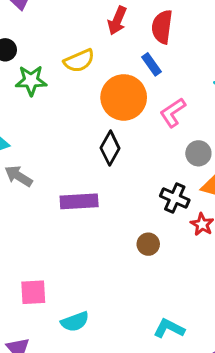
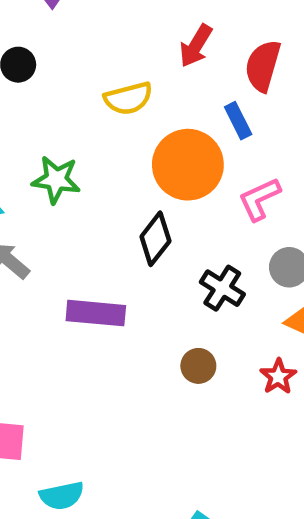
green star: (31, 81) -> (56, 180), moved
black cross: (175, 198) -> (222, 288), moved
brown circle: (148, 244) -> (198, 366), moved

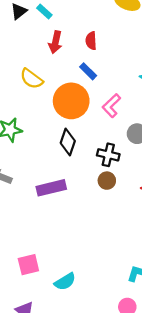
red semicircle: (263, 66) -> (91, 41), size x0.7
yellow semicircle: (128, 98) -> (31, 79), turned 70
brown circle: (198, 366) -> (107, 181), moved

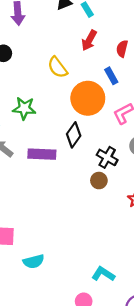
purple rectangle: (51, 188) -> (42, 154), moved

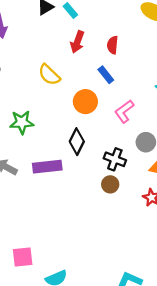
orange circle: (88, 98) -> (85, 102), size x0.7

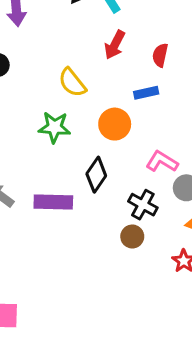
blue rectangle: (106, 75) -> (146, 93), turned -72
pink L-shape: (124, 111) -> (162, 162), moved, turned 60
green star: (22, 122) -> (54, 127), moved

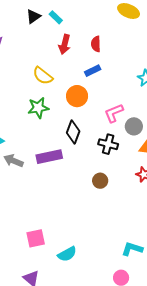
pink L-shape: (162, 162) -> (114, 113), turned -40
brown circle: (132, 237) -> (100, 181), moved

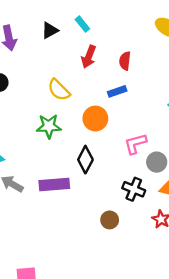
black triangle: (33, 16) -> (50, 30), moved
black cross: (108, 144) -> (134, 189), moved

